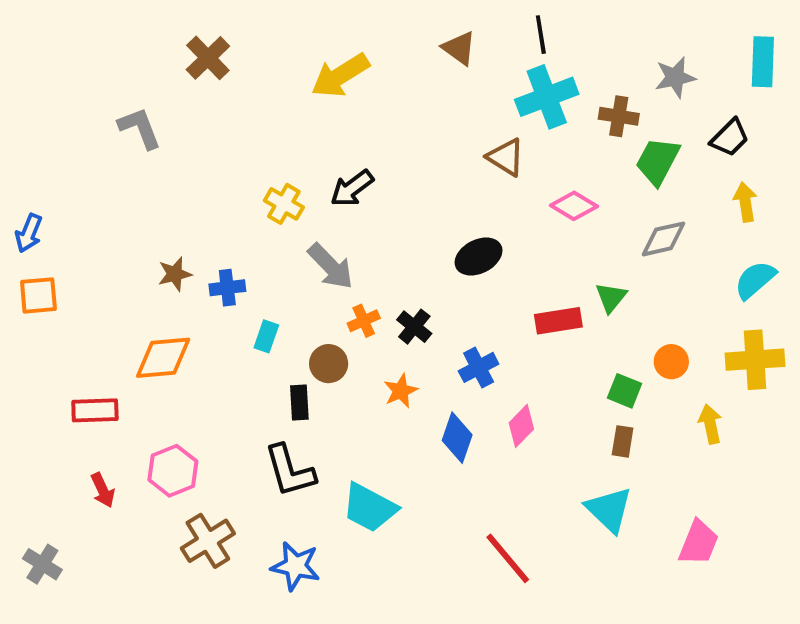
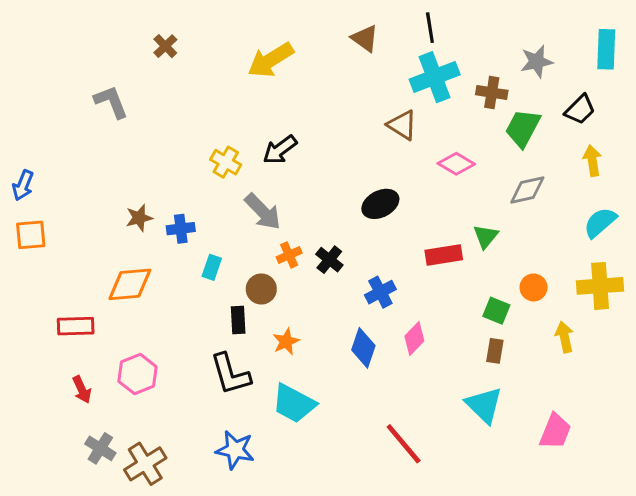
brown cross: (208, 58) -> (165, 46), size x0.7
orange star: (401, 391) -> (286, 342), moved
brown cross: (208, 541) -> (145, 464), moved
gray cross: (42, 564) -> (100, 448), moved

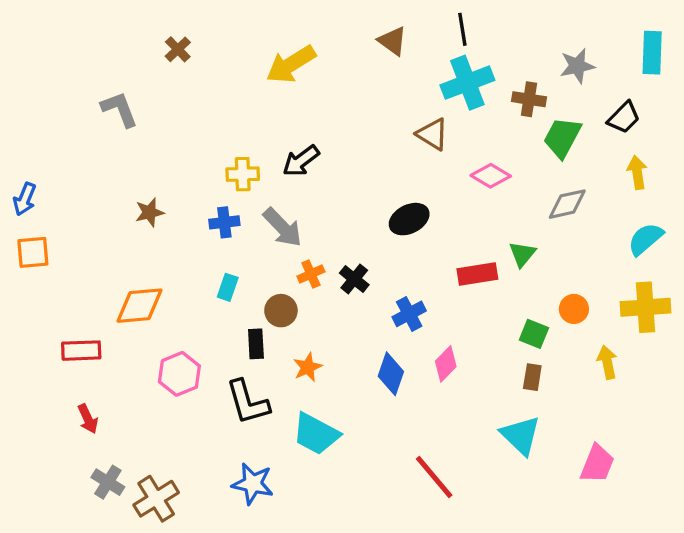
yellow cross: (226, 162) -> (243, 174), turned -32
brown star: (139, 218) -> (149, 212), moved
blue cross: (181, 229) -> (224, 222), moved
pink hexagon: (138, 374) -> (179, 374), moved

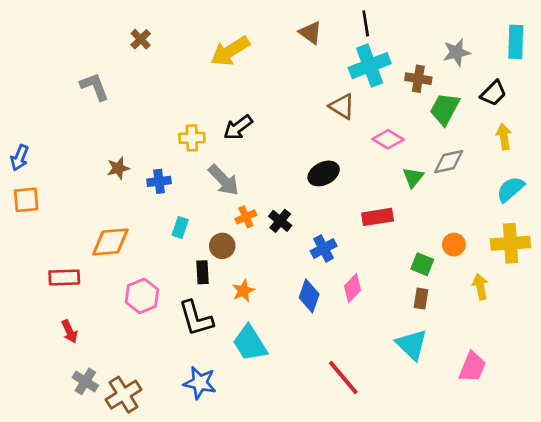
blue cross: (224, 222) -> (159, 181), moved
green triangle: (522, 254) -> (413, 177), moved
cyan trapezoid: (316, 434) -> (250, 343), turned 30

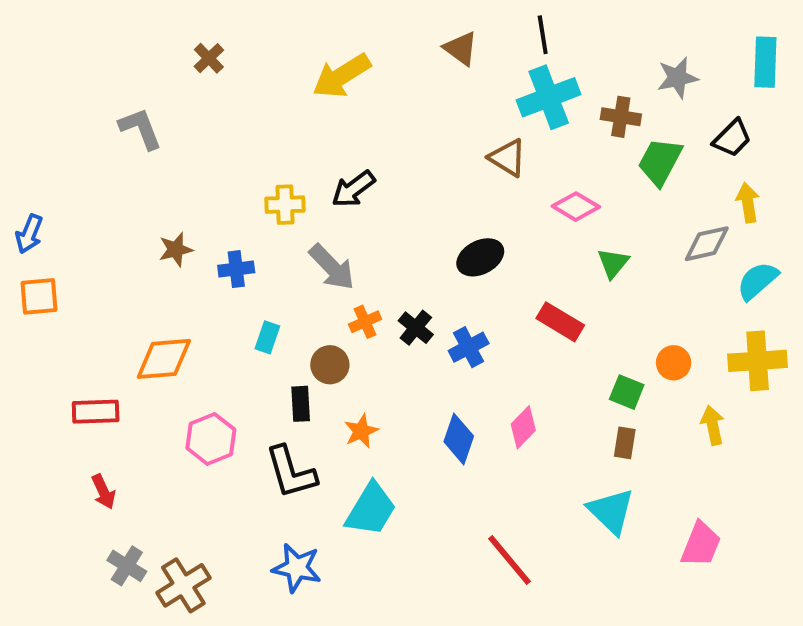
gray diamond: (449, 162) -> (707, 244), moved
red rectangle: (378, 217) -> (560, 322), turned 40
blue cross: (324, 249) -> (469, 347), moved
cyan trapezoid: (250, 343) -> (371, 509), turned -117

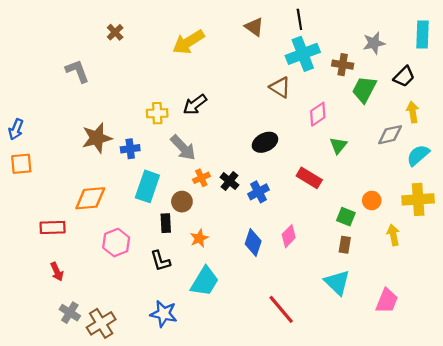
pink diamond: (576, 207) -> (318, 114), turned -65
brown star: (176, 250) -> (97, 138), size x1.6
cyan rectangle: (267, 337) -> (147, 186), size x1.8
black L-shape: (291, 472) -> (160, 261), size x0.7

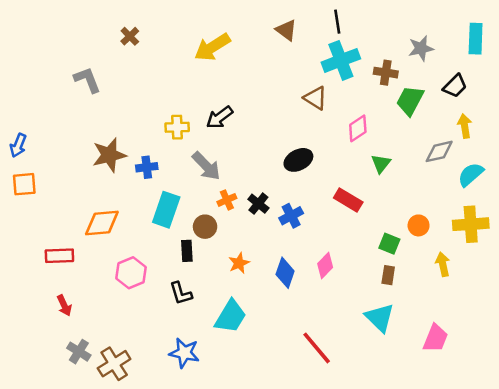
orange star: (199, 238) -> (239, 263), moved

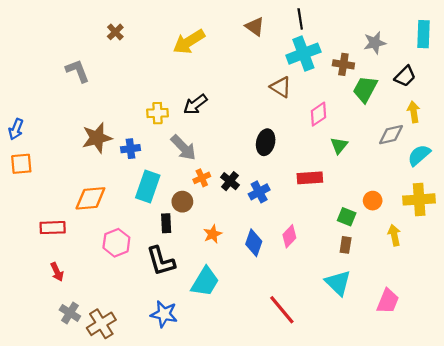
black ellipse: (298, 160) -> (266, 142), turned -50
red rectangle: (348, 200) -> (310, 178), turned -35
black L-shape: (181, 293) -> (161, 261), size x1.4

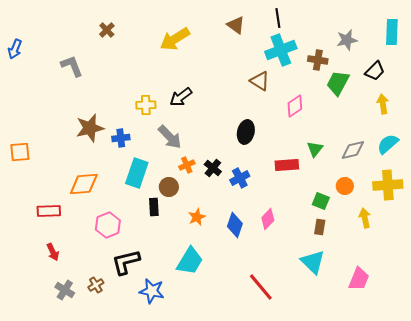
blue arrow: (16, 129) -> (15, 49), moved
gray diamond: (391, 135) -> (353, 150), moved
green triangle: (339, 145) -> (315, 149), moved
black L-shape: (161, 261) -> (126, 262), moved, turned 92
brown cross: (101, 324) -> (96, 285), moved, size x0.6

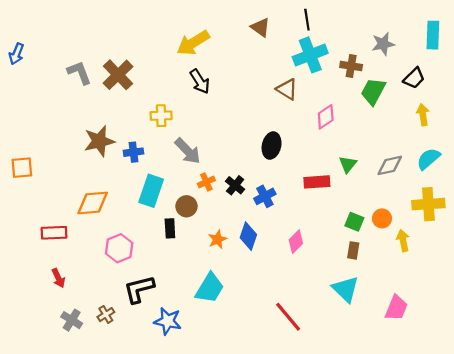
brown cross: (107, 30) -> (118, 75), moved, size x1.8
black arrow: (181, 97) -> (200, 81), moved, turned -85
orange circle: (345, 186) -> (382, 218), moved
blue diamond: (235, 225) -> (248, 236), moved

